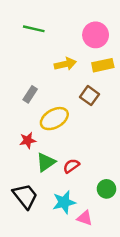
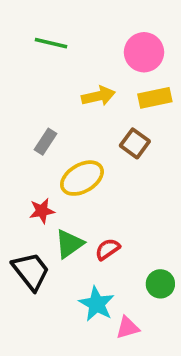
black trapezoid: (25, 196) -> (31, 271), moved
cyan star: (64, 202) -> (97, 304), turned -30
pink triangle: (85, 218) -> (128, 328), turned -35

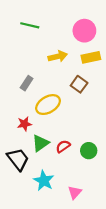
green circle: (160, 284) -> (89, 151), moved
cyan star: (97, 304) -> (44, 181), moved
pink triangle: (128, 328) -> (75, 192), turned -32

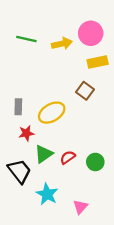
green line: (30, 25) -> (26, 39), moved
yellow arrow: (58, 56) -> (62, 44), moved
gray rectangle: (27, 83) -> (18, 107), moved, turned -32

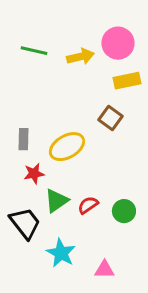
pink triangle: (80, 207) -> (104, 270), turned 49

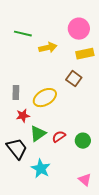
yellow arrow: (80, 57) -> (48, 48), moved
pink triangle: (104, 270) -> (85, 180), moved, turned 40

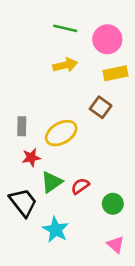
green line: (23, 34) -> (65, 28), moved
green circle: (83, 141) -> (113, 204), moved

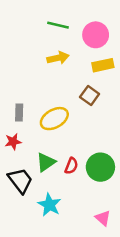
red star: (31, 158) -> (13, 142), moved
red semicircle: (80, 186) -> (71, 166), turned 147
green circle: (113, 204) -> (100, 167), moved, size x1.5

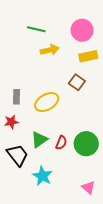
green line: (58, 25) -> (36, 29), moved

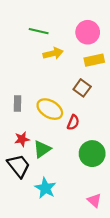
yellow ellipse: (47, 102) -> (50, 109), turned 60
red star: (11, 122) -> (22, 139), moved
red semicircle: (61, 143) -> (73, 122), moved

